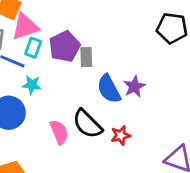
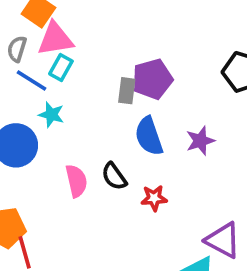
purple pentagon: (64, 46) -> (152, 79), moved
purple star: (134, 87) -> (200, 141), moved
black semicircle: (87, 124) -> (114, 176), size x0.7

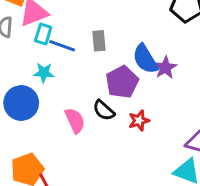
purple pentagon: (152, 79) -> (122, 82), moved
blue line: (31, 80) -> (62, 46), moved
blue semicircle: (149, 136) -> (145, 59), moved

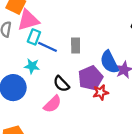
black semicircle: (104, 110) -> (61, 84), moved
pink semicircle: (75, 120) -> (53, 104), turned 66
red star: (139, 121) -> (101, 92), moved

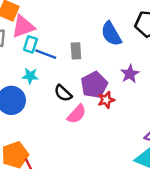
blue semicircle: (109, 62) -> (111, 34), moved
pink semicircle: (53, 104) -> (77, 114), moved

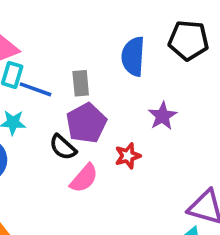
blue semicircle: (111, 34) -> (133, 56), turned 35
purple pentagon: (94, 85) -> (86, 123), moved

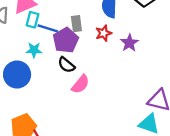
purple pentagon: (86, 123) -> (66, 40), moved
red star: (128, 156) -> (104, 33), moved

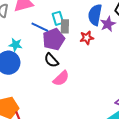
cyan rectangle: (33, 20) -> (58, 18), moved, turned -40
purple star: (129, 43) -> (108, 24), moved
cyan star: (34, 50) -> (16, 45), moved

